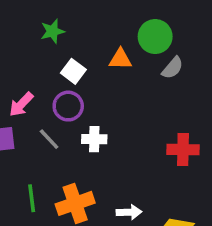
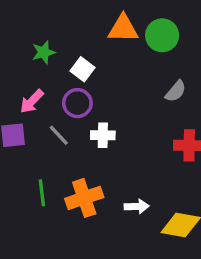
green star: (53, 31) -> (44, 52), moved
orange triangle: (120, 59) -> (123, 29), moved, size x1.4
gray semicircle: (173, 68) -> (176, 91), moved

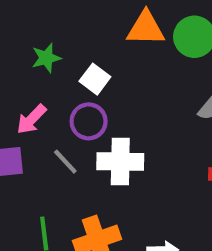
white cross: (103, 135) -> (120, 162), size x1.5

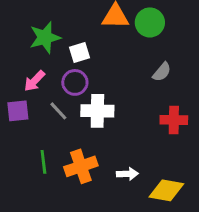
green star: (46, 58) -> (45, 37), size x1.5
white square: (95, 79) -> (79, 52), turned 36

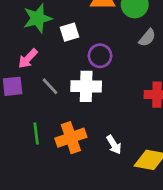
gray semicircle: (162, 72) -> (147, 38), moved
purple circle: (75, 82) -> (100, 56), moved
white arrow: (127, 174) -> (114, 145), turned 60

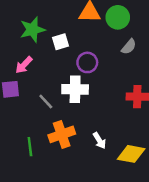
gray line: (50, 86) -> (46, 101), moved
green line: (36, 133) -> (30, 147), moved

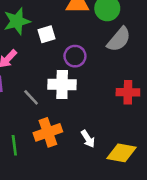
gray semicircle: (129, 47) -> (119, 39), size x1.5

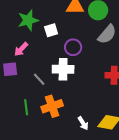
white arrow: (88, 139) -> (83, 123), moved
green line: (14, 145) -> (26, 107), moved

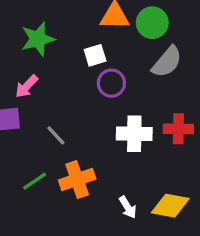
white square: (51, 30) -> (95, 55), moved
white cross: (63, 69) -> (134, 134), moved
green line: (26, 107) -> (35, 181), turned 63

